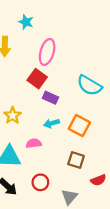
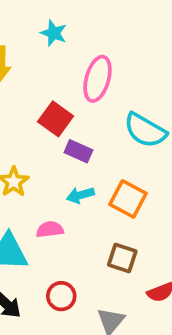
cyan star: (26, 22) -> (54, 33), moved
pink ellipse: (47, 52) -> (97, 79), moved

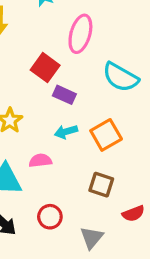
orange square: (128, 199) -> (106, 135), turned 32

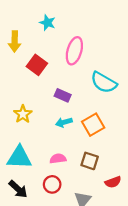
red square: (45, 68) -> (37, 65), moved
pink semicircle: (40, 161) -> (58, 159), moved

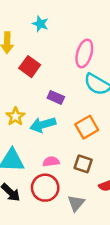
pink ellipse: (74, 51) -> (84, 53), moved
cyan arrow: (64, 122) -> (43, 125), moved, size x1.5
red circle: (52, 184) -> (45, 188), size x1.5

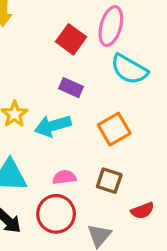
red square: (30, 67) -> (71, 39), moved

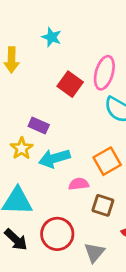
purple rectangle: (71, 88) -> (39, 126), moved
pink semicircle: (64, 177) -> (79, 184), moved

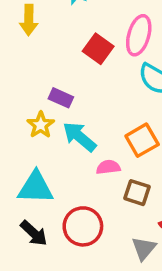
cyan arrow: (54, 158) -> (80, 137), turned 56
gray triangle: (94, 252) -> (144, 248), moved

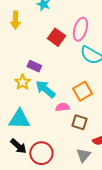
red circle: (83, 226) -> (41, 153), moved

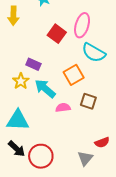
orange square: (82, 91) -> (74, 75), moved
brown square: (79, 122) -> (88, 101), moved

